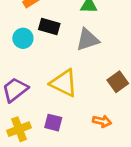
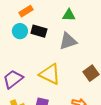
cyan circle: (23, 38) -> (20, 31), moved

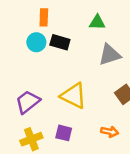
orange rectangle: (26, 11) -> (44, 17), turned -56
gray triangle: (68, 41) -> (110, 55), moved

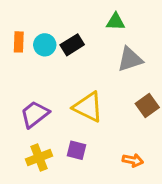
orange rectangle: (44, 17) -> (19, 42), moved
black rectangle: (60, 42) -> (72, 45), turned -48
orange arrow: (110, 132) -> (133, 160), moved

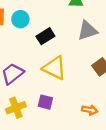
black rectangle: (72, 45) -> (45, 36), moved

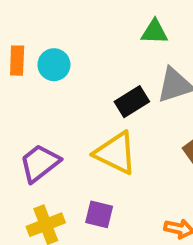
black rectangle: (45, 36) -> (132, 102), moved

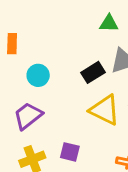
cyan circle: (54, 65) -> (38, 75), moved
yellow triangle: (115, 153) -> (105, 110), moved

